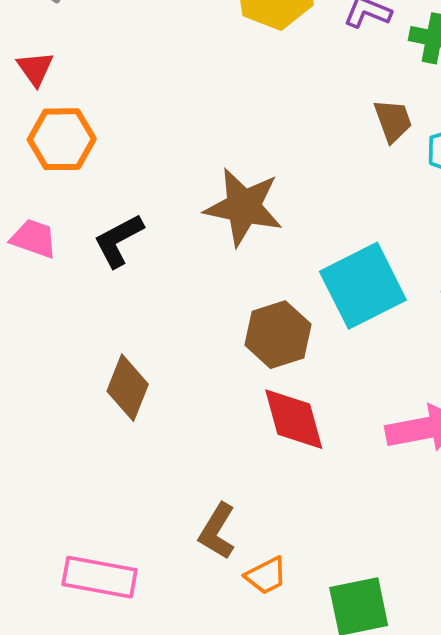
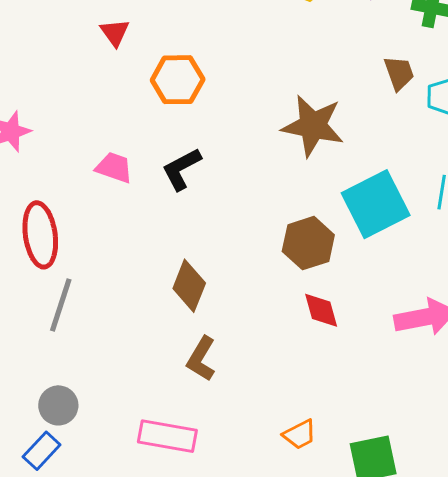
orange hexagon: (62, 139) -> (178, 80), moved
brown star: (243, 207) -> (313, 126), moved
red diamond: (294, 419) -> (321, 310), size x0.7
brown L-shape: (217, 531) -> (201, 359), moved

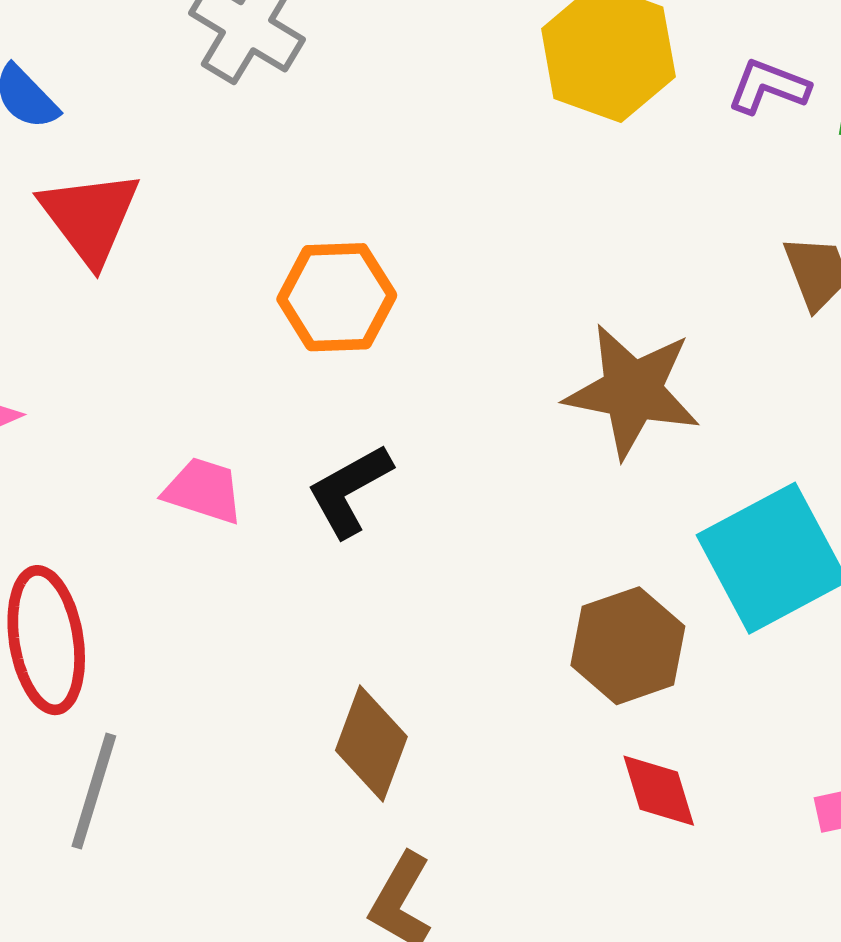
red triangle: (115, 33) -> (90, 217), moved, size x1.6

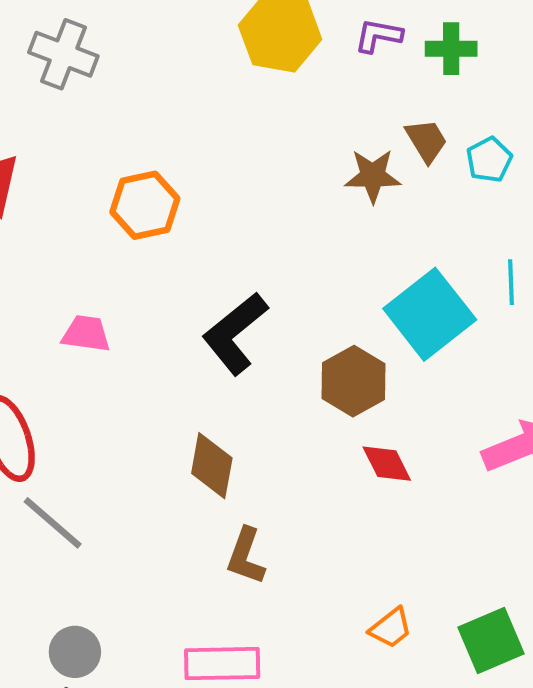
brown star: (632, 391) -> (373, 176), moved, size x0.7
black L-shape: (350, 490) -> (235, 333), moved, size x1.4
gray line: (94, 791) -> (53, 523), turned -56

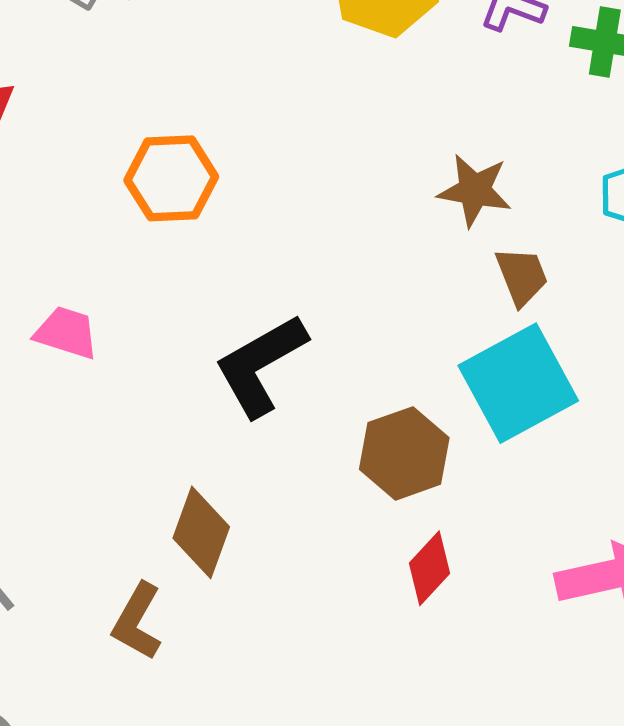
brown trapezoid: (426, 141) -> (522, 276), moved
red diamond: (387, 464) -> (430, 568), turned 60
brown L-shape: (246, 556) -> (137, 621), moved

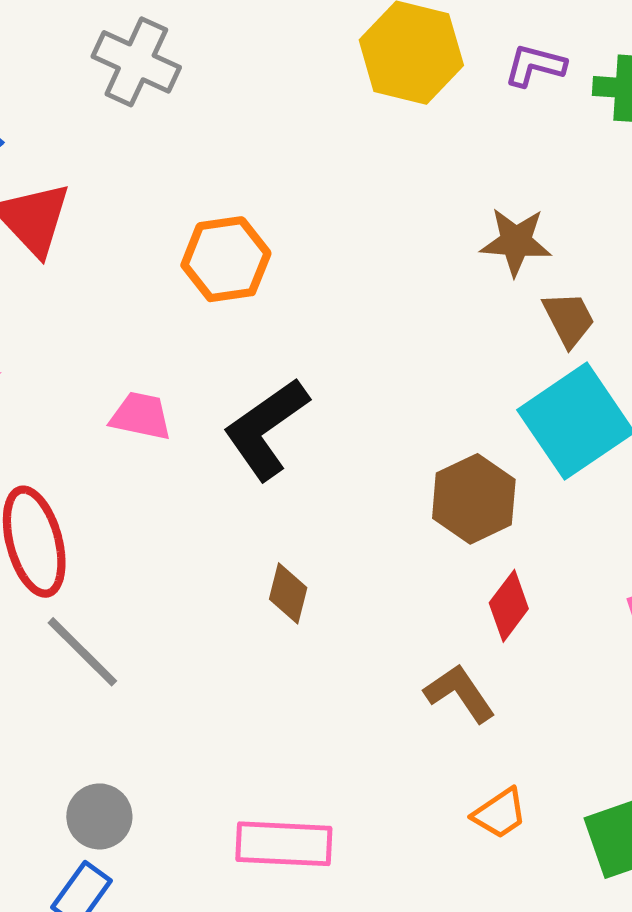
black L-shape: (261, 365) -> (266, 429), moved
brown diamond: (201, 532) -> (288, 593), size x0.7
brown L-shape: (137, 621) -> (460, 693), moved, turned 122

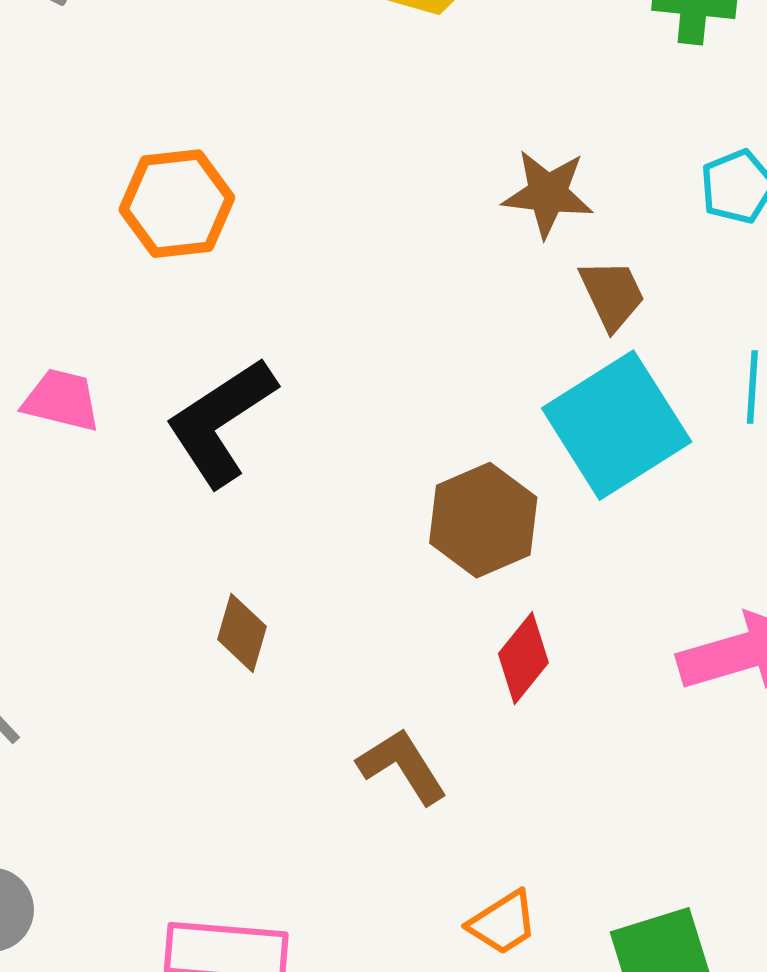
brown L-shape: (460, 693) -> (402, 766), moved

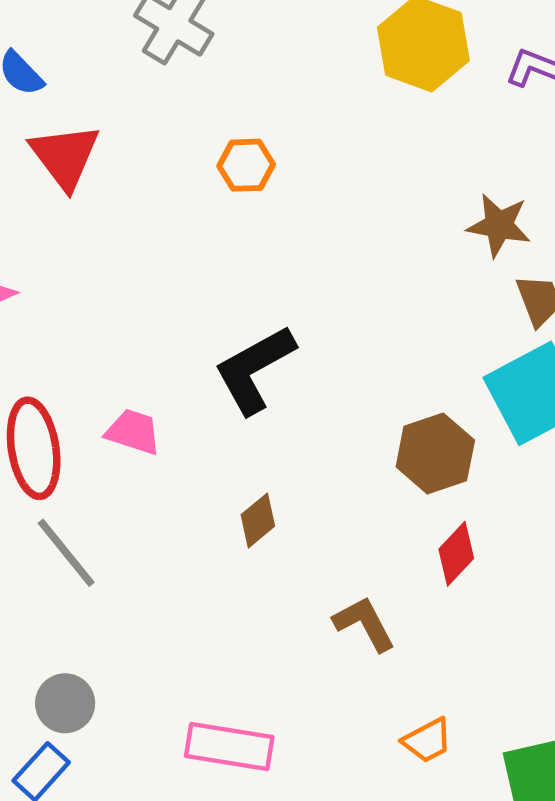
orange hexagon: (177, 204) -> (246, 165), moved, size x0.7
pink trapezoid: (62, 400) -> (133, 432), moved
brown diamond: (242, 633) -> (258, 520), turned 30

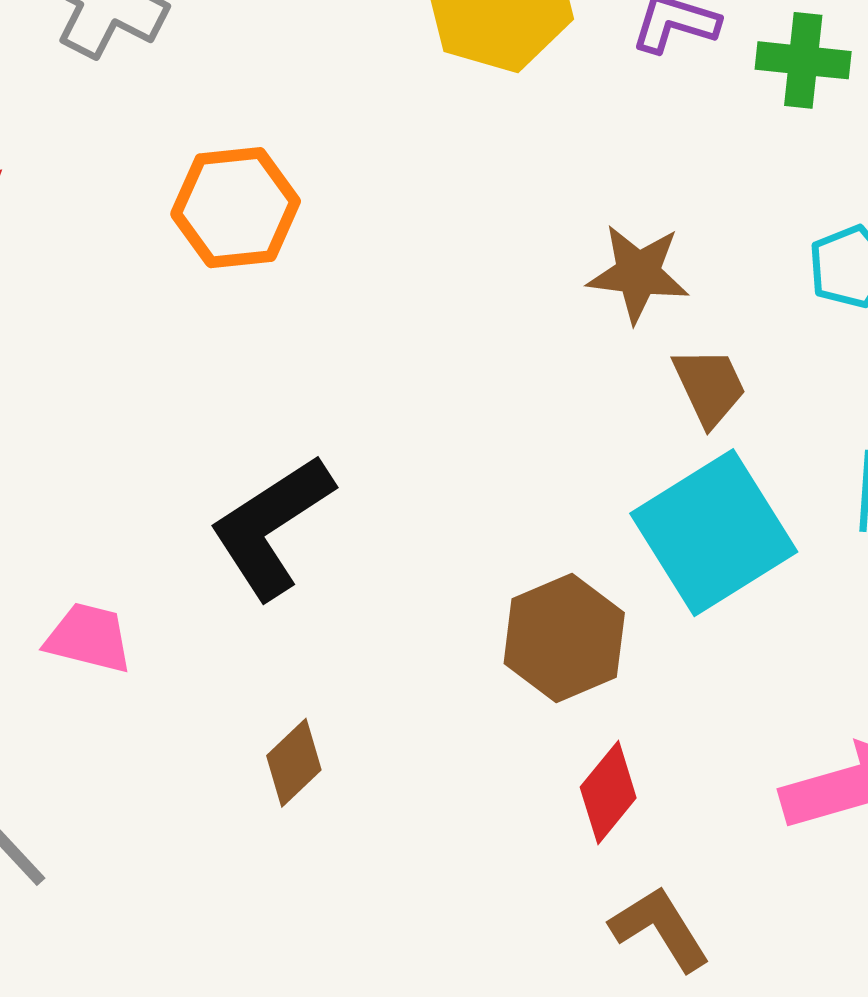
orange hexagon: (246, 165) -> (236, 208), size x1.4
brown L-shape: (364, 624) -> (660, 928), moved

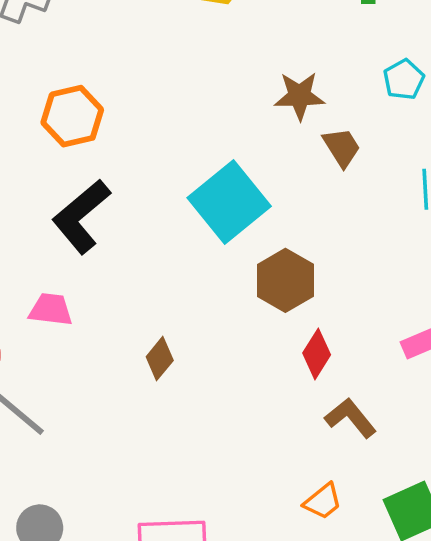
orange hexagon: (236, 208) -> (72, 116), moved
black L-shape: (271, 527) -> (81, 216), moved
cyan square: (714, 533) -> (229, 202), moved

